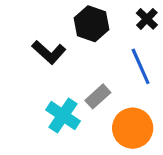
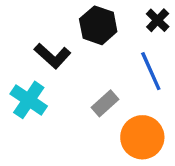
cyan cross: (63, 115) -> (29, 100), moved

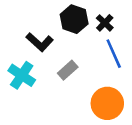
black cross: (158, 20) -> (105, 23), moved
gray rectangle: (105, 103) -> (68, 70), moved

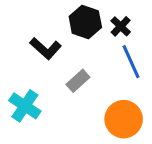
cyan cross: (22, 75) -> (25, 106), moved

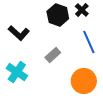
black cross: (121, 26) -> (82, 10), moved
black L-shape: (46, 48) -> (19, 33), moved

